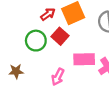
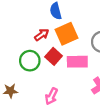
pink rectangle: (84, 59) -> (77, 62), moved

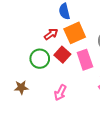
pink rectangle: (77, 62) -> (85, 60), turned 72

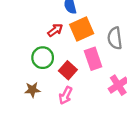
red square: (62, 55) -> (68, 70), moved
brown star: (21, 87) -> (32, 90), moved

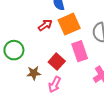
green circle: (43, 58) -> (14, 50), moved
brown star: (32, 90) -> (34, 73), moved

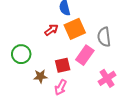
pink rectangle: (80, 51) -> (85, 55), turned 54
red square: (57, 62) -> (63, 65), turned 35

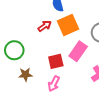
brown star: (40, 76) -> (25, 75), moved

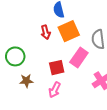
red arrow: (45, 26) -> (46, 32), turned 112

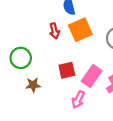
pink rectangle: (79, 57) -> (92, 76), moved
pink arrow: (55, 90) -> (78, 100), moved

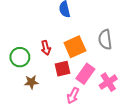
orange square: (80, 30) -> (75, 47), moved
red arrow: (54, 31) -> (46, 48), moved

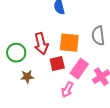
orange square: (75, 47) -> (69, 43), turned 30
red arrow: (46, 48) -> (41, 44), size x1.5

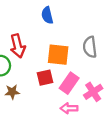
red arrow: (41, 44) -> (18, 46), moved
pink arrow: (67, 90) -> (69, 108), moved, turned 63

